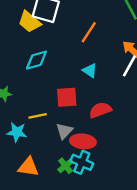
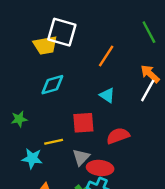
yellow trapezoid: (30, 22) -> (45, 45), turned -50

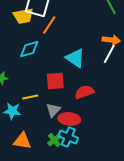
orange line: (106, 56) -> (49, 25), moved
orange arrow: (150, 74) -> (111, 40), turned 144
cyan triangle: (107, 95) -> (75, 58), size x1.5

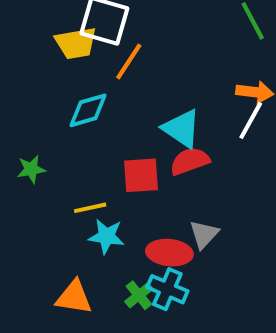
red semicircle: (84, 92) -> (190, 161), moved
gray triangle: (53, 110) -> (204, 234), moved
cyan star: (12, 111) -> (106, 236), moved

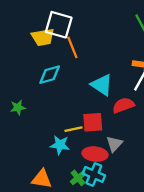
orange line: (129, 62) -> (72, 47), turned -55
red semicircle: (190, 161) -> (123, 105), moved
red square: (141, 175) -> (93, 122), moved
yellow line: (90, 208) -> (73, 129), moved

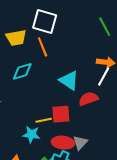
white square: (59, 25) -> (45, 21), moved
gray triangle: (114, 144) -> (80, 143), moved

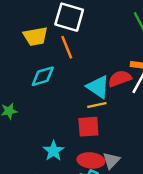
red semicircle: (88, 99) -> (120, 79), moved
yellow line: (44, 120) -> (97, 105), moved
cyan star: (31, 134) -> (54, 151), turned 30

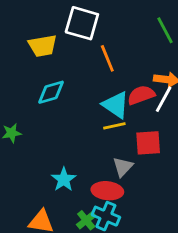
orange line: (67, 47) -> (107, 58), moved
red square: (88, 127) -> (148, 143), moved
gray triangle: (111, 160) -> (123, 167), moved

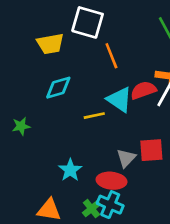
yellow line: (114, 126) -> (94, 116), moved
red square: (148, 143) -> (151, 150), moved

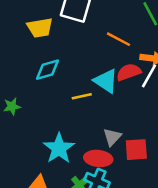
orange line: (111, 56) -> (119, 39), moved, turned -40
red square: (151, 150) -> (136, 150), moved
cyan star: (70, 170) -> (59, 148), size x1.4

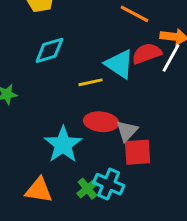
red square: (136, 150) -> (138, 152), moved
red ellipse: (98, 158) -> (101, 122), moved

